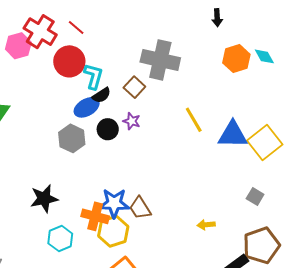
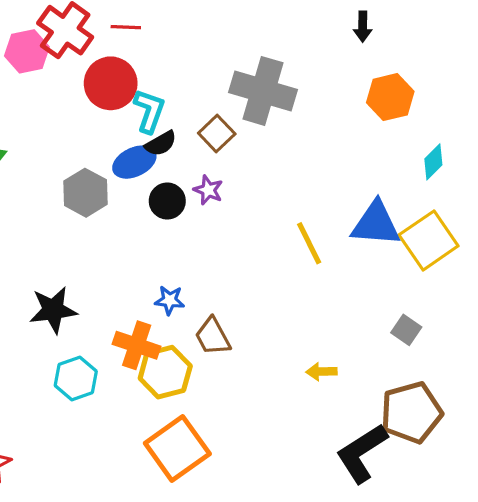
red line: (76, 27) -> (126, 27), turned -42
cyan diamond: (264, 56) -> (433, 162), moved, turned 70
yellow line: (194, 120) -> (309, 243), moved
gray hexagon: (72, 138) -> (85, 193), moved
blue star: (114, 203) -> (170, 300), moved, size x0.6

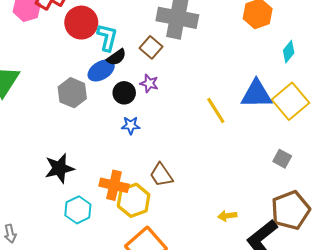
blue star: (170, 300) -> (131, 125), moved
yellow arrow: (321, 372) -> (227, 216), moved

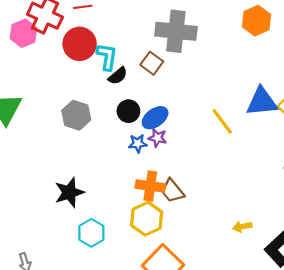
blue ellipse: (101, 70) -> (155, 118), moved
purple star: (149, 83) -> (157, 138), moved
orange cross: (114, 185) -> (150, 186), moved

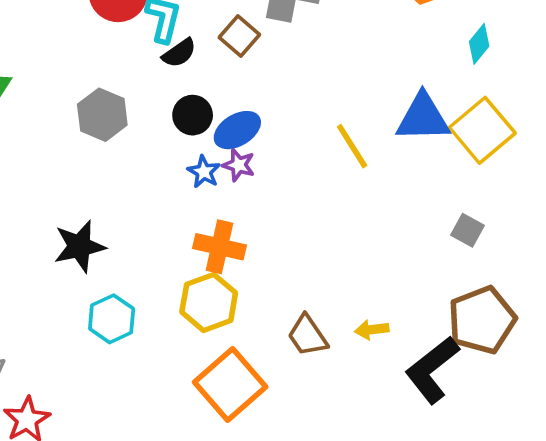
blue star: (138, 143) -> (204, 172), turned 30
brown trapezoid: (172, 191) -> (307, 336), moved

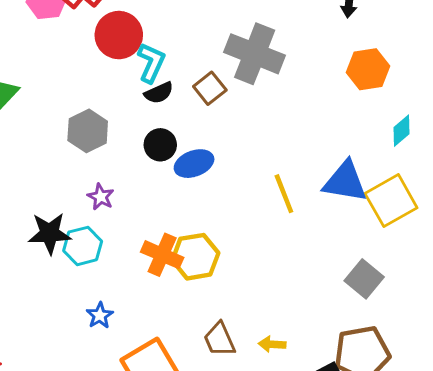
purple star: (239, 165) -> (101, 197), moved
blue star: (204, 172) -> (100, 315), moved
gray square: (468, 230) -> (364, 279), size x1.4
yellow hexagon: (209, 302) -> (195, 257), moved
cyan hexagon: (112, 319) -> (83, 246), moved

